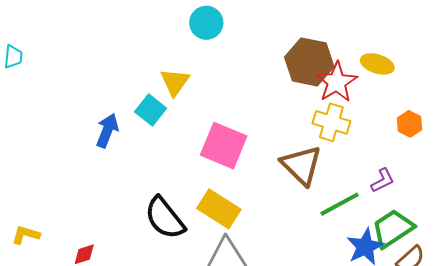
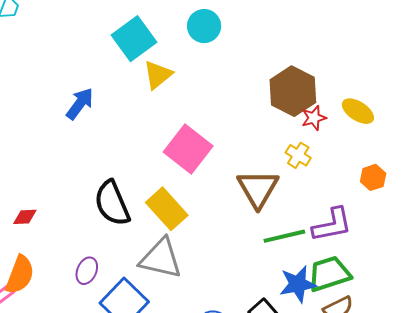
red star: (337, 82) -> (314, 118), size x0.6
cyan square: (151, 110) -> (134, 39), moved, size x1.4
yellow cross: (331, 122) -> (298, 155), size x0.7
purple L-shape: (383, 180) -> (332, 225), size x1.6

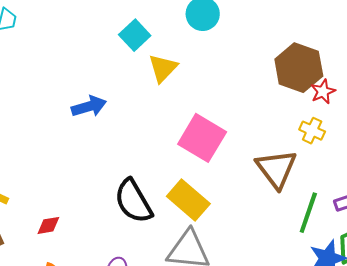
cyan square: (134, 39) -> (135, 35), size x0.7
blue arrow: (80, 104) -> (89, 106), turned 44
green line: (284, 236) -> (308, 213), turned -51

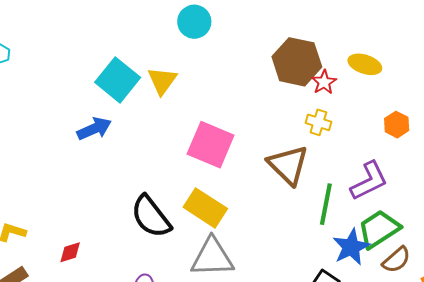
cyan square: (135, 35) -> (118, 80), moved, size x1.4

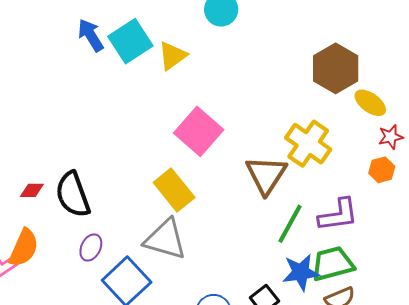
brown hexagon: (297, 62) -> (336, 68), moved
red star: (324, 82) -> (391, 137), moved
yellow cross: (318, 122) -> (308, 144), size x1.8
blue arrow: (94, 129) -> (91, 35), moved, turned -116
black semicircle: (151, 217) -> (73, 195), moved

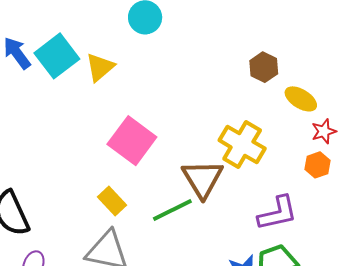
brown hexagon: (336, 68) -> (264, 67), size x0.6
yellow rectangle: (174, 190) -> (112, 201), size x0.7
green line: (290, 224) -> (172, 210), moved, turned 39

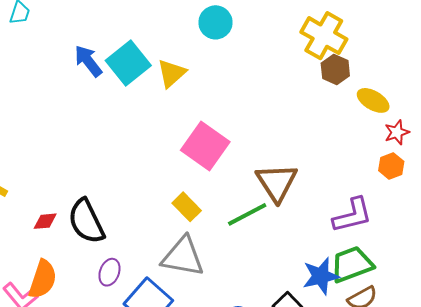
yellow cross: (242, 144) -> (324, 36), moved

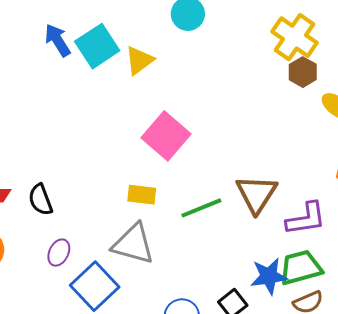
brown triangle: (277, 182) -> (257, 194), moved
yellow rectangle: (187, 207) -> (142, 195), turned -44
black semicircle: (86, 221) -> (40, 200), size x0.7

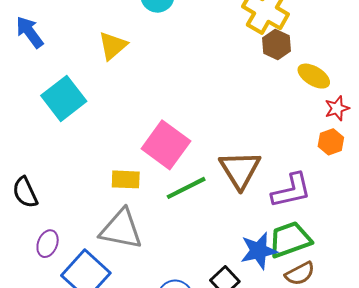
cyan square: (97, 46) -> (64, 98), moved
pink square: (166, 136) -> (166, 145), moved

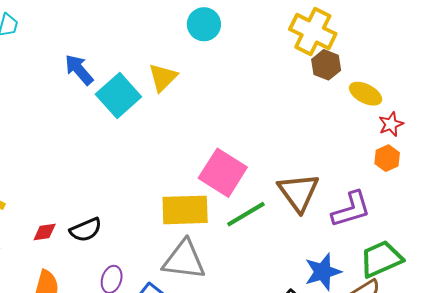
cyan square: (64, 98) -> (118, 95), moved
yellow rectangle: (126, 179) -> (185, 210), size x1.6
black semicircle: (25, 192) -> (86, 230), turned -84
green trapezoid: (290, 240) -> (381, 259), moved

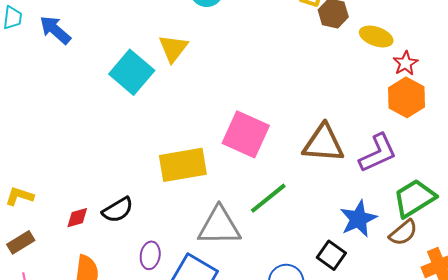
blue arrow: (79, 70) -> (55, 30), moved
orange hexagon: (387, 158) -> (406, 97), size x1.5
brown triangle: (298, 192) -> (323, 143), turned -42
yellow rectangle: (185, 210) -> (183, 165), moved
green line: (246, 214) -> (268, 198), moved

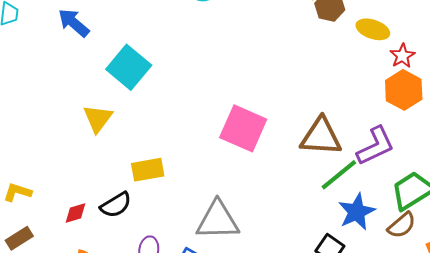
blue arrow: (55, 30) -> (74, 23), moved
yellow triangle: (173, 48) -> (98, 119), moved
yellow rectangle: (183, 165) -> (148, 170), moved, size x0.7
green line: (268, 198) -> (339, 175), moved

